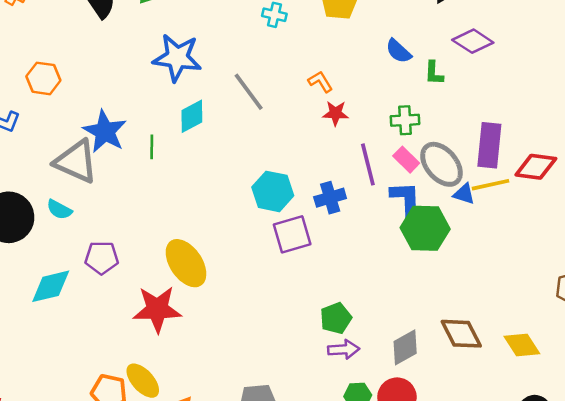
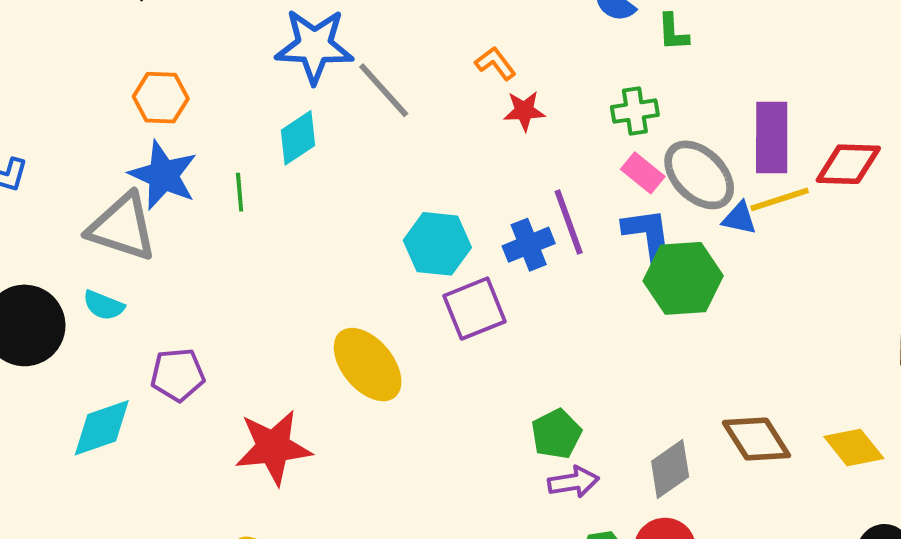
blue star: (177, 58) -> (314, 46), moved
orange hexagon: (43, 78) -> (161, 98), moved
purple line: (368, 164) -> (569, 222), moved
yellow ellipse: (186, 263) -> (368, 365), moved

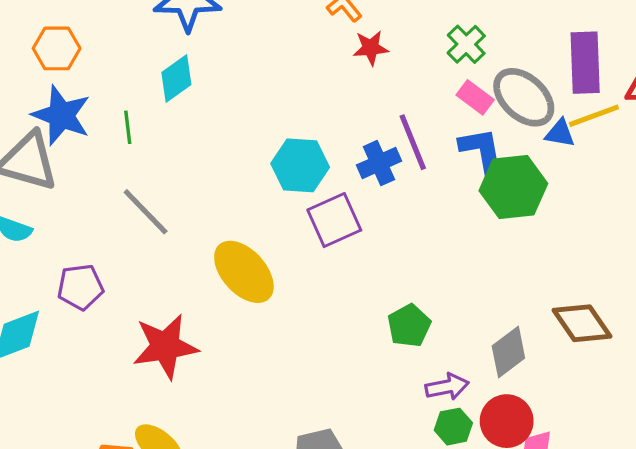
gray line: (384, 90) -> (146, 212), moved
green cross: (635, 111) -> (466, 44), turned -33
purple arrow: (573, 482) -> (447, 387), moved

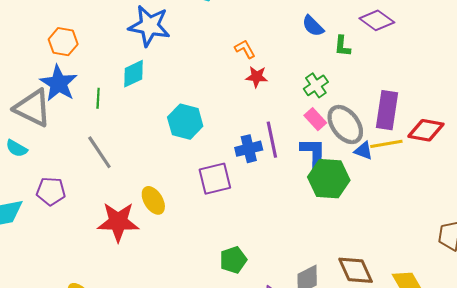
cyan hexagon: (300, 165) -> (185, 122), moved
yellow ellipse: (244, 272) -> (153, 200), size x0.7
green pentagon: (409, 326) -> (233, 260), moved
red star: (165, 346) -> (118, 222), moved

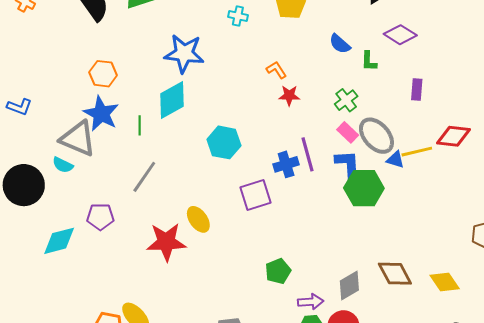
cyan diamond: (133, 74) -> (172, 100), size x1.4
purple rectangle: (387, 110) -> (417, 89), moved, size x0.6
cyan semicircle: (17, 148) -> (63, 165), moved
gray line: (99, 152) -> (144, 177), turned 72

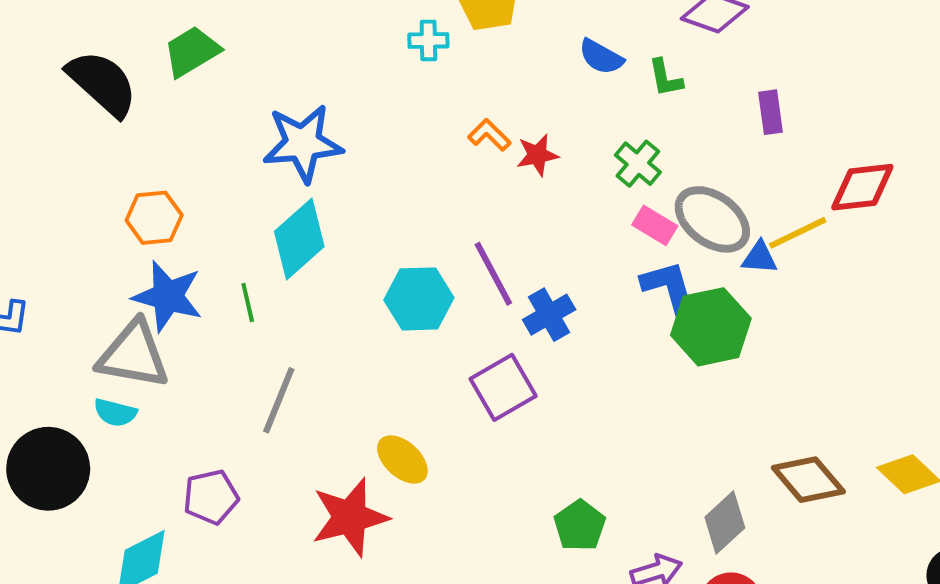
cyan cross: (238, 16) -> (428, 40), moved
red star: (289, 96) -> (537, 155), moved
purple line: (308, 154) -> (493, 274), moved

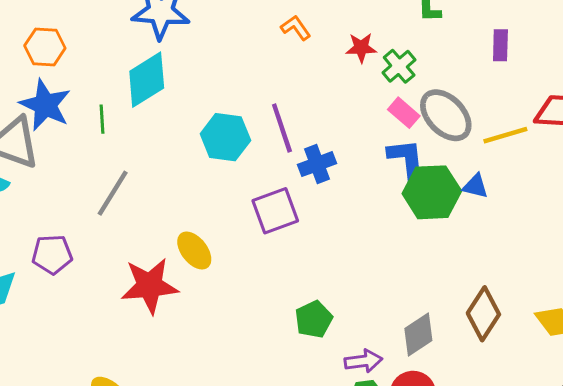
red star: (537, 155) -> (361, 48), moved
blue triangle: (759, 258) -> (475, 186), moved
brown diamond: (808, 480) -> (483, 314), turned 64

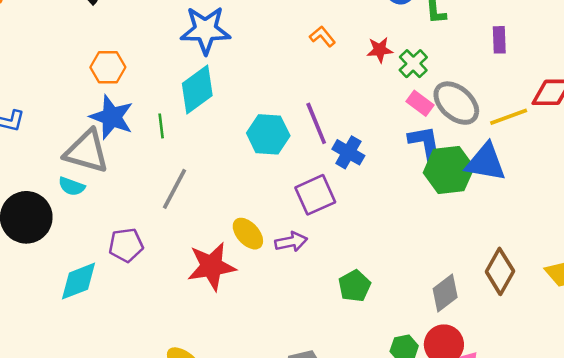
blue cross: (317, 164) -> (348, 152), turned -36
blue triangle: (475, 186) -> (486, 162), size x1.8
purple arrow: (363, 361) -> (291, 242), moved

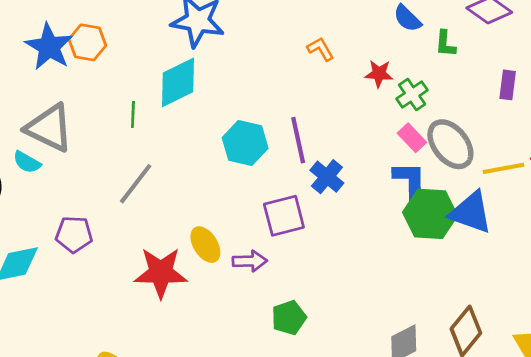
blue star: (112, 117) -> (49, 47), moved
green pentagon: (354, 286) -> (289, 318), moved

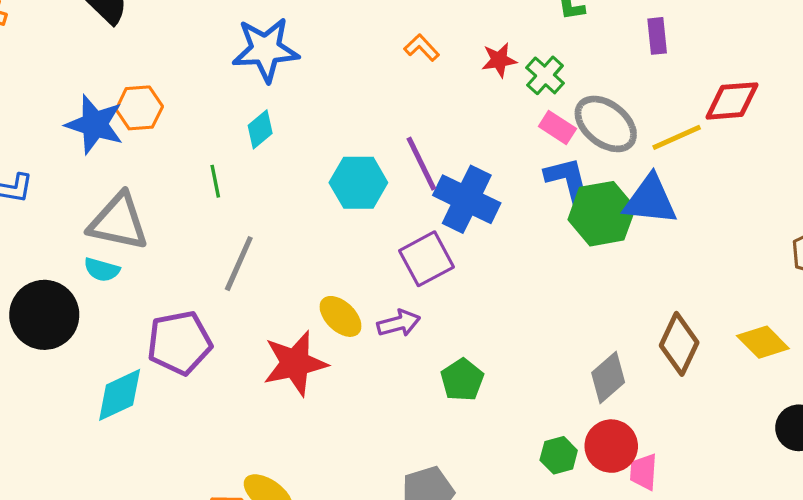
cyan diamond: (178, 82) -> (260, 129), size x0.6
blue cross: (327, 177) -> (467, 199), size x1.5
purple pentagon: (74, 234) -> (179, 343), size x1.4

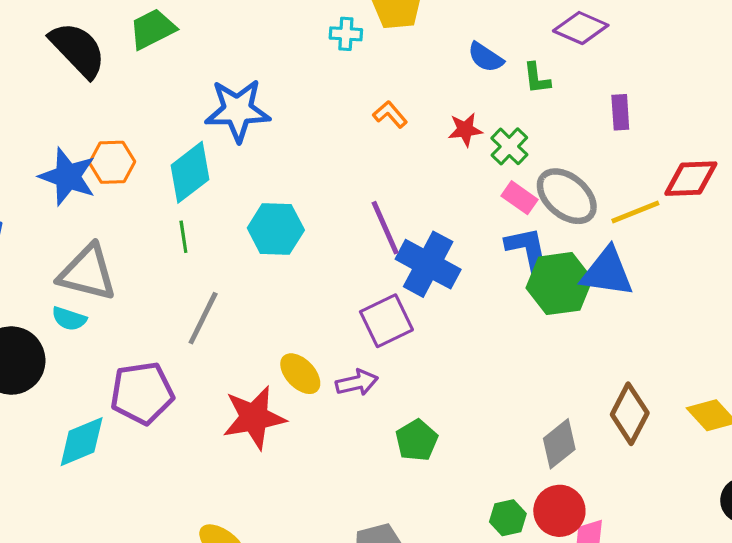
cyan diamond: (260, 129) -> (190, 172), moved, size x1.6
cyan hexagon: (358, 183) -> (276, 229), moved

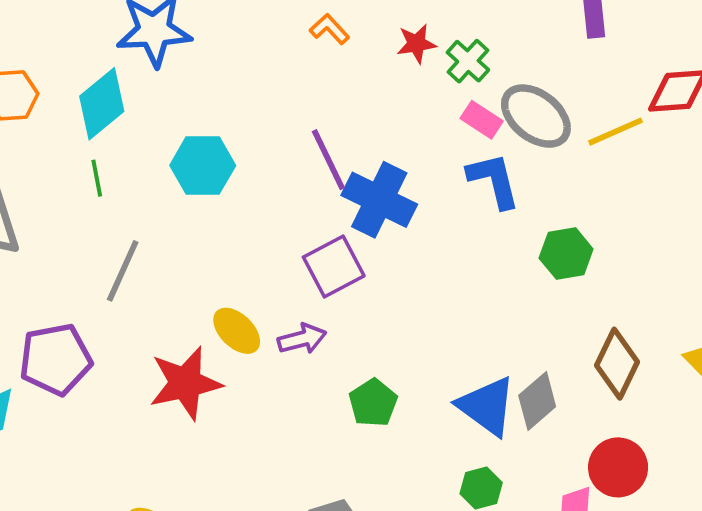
blue triangle: (607, 272) -> (487, 406), moved, turned 30
green hexagon: (559, 284) -> (566, 254), moved, size x0.7
red circle: (559, 511) -> (618, 467), moved

